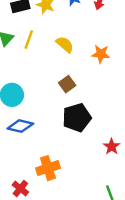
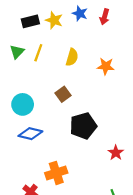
yellow semicircle: (65, 44) -> (72, 57), turned 66
brown square: (67, 84) -> (63, 94), moved

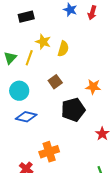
yellow star: (54, 20) -> (43, 42), moved
green triangle: (17, 52) -> (10, 58), moved
yellow line: (38, 53) -> (29, 58), moved
orange star: (106, 66) -> (93, 87), moved

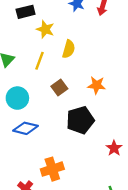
yellow star: (43, 42) -> (45, 29), moved
yellow line: (29, 58) -> (40, 61), moved
orange star: (93, 87) -> (97, 85), moved

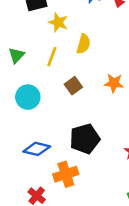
black pentagon: (80, 120) -> (85, 139), moved
blue diamond: (26, 128) -> (37, 149), moved

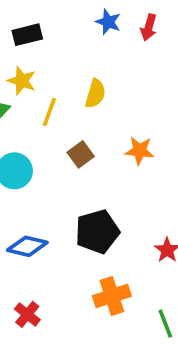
yellow star: (58, 22) -> (22, 81), moved
orange cross: (66, 174) -> (112, 296), moved

